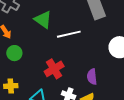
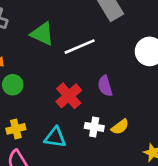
purple semicircle: (92, 77) -> (105, 86), moved

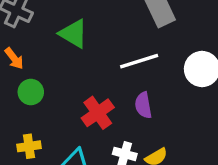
white line: (80, 47) -> (139, 61), moved

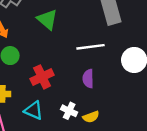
red cross: (98, 113) -> (42, 77), moved

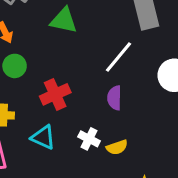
green triangle: (47, 19) -> (64, 20), turned -30
white line: (91, 47) -> (118, 57), turned -44

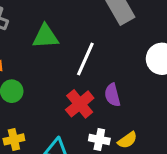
white line: (118, 57) -> (85, 59), moved
red cross: (55, 94) -> (80, 104), moved

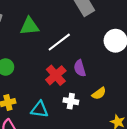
white line: (85, 59) -> (59, 42), turned 30
yellow semicircle: (127, 140) -> (99, 93), moved

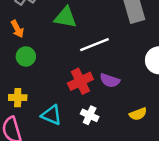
purple semicircle: (80, 68) -> (110, 81), turned -70
yellow semicircle: (99, 93) -> (138, 114), moved

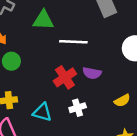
white line: (94, 45) -> (73, 42), turned 32
white cross: (90, 115) -> (78, 108), turned -35

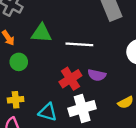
green triangle: (43, 20) -> (41, 33), moved
white cross: (78, 108) -> (82, 108), size x1.6

